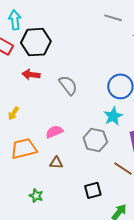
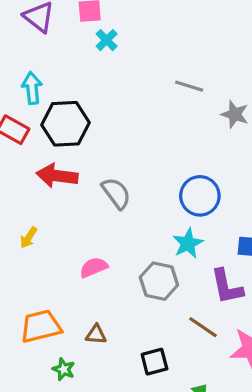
red arrow: (31, 75) -> (57, 176), size x1.4
orange trapezoid: (24, 149) -> (41, 326), moved
brown triangle: (56, 163) -> (96, 334), moved

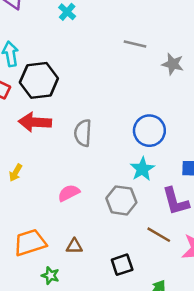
gray semicircle: (116, 193) -> (83, 133), turned -136

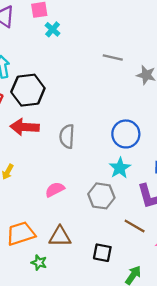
brown triangle: (74, 246) -> (60, 237), size x1.5
black square: (122, 265) -> (102, 253), turned 30

